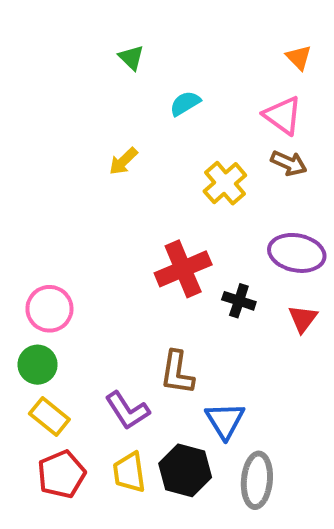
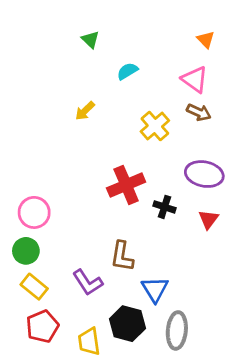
yellow trapezoid: (129, 472) -> (89, 341), moved

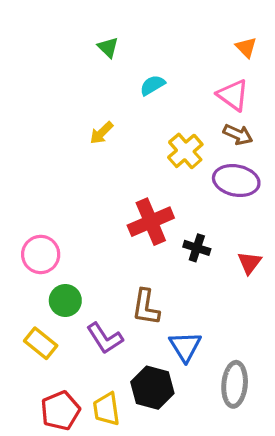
purple ellipse: (204, 174) -> (236, 181), moved
green circle: (26, 251) -> (65, 301), moved
red pentagon: (42, 326) -> (60, 411), moved
gray ellipse: (177, 330) -> (235, 384), moved

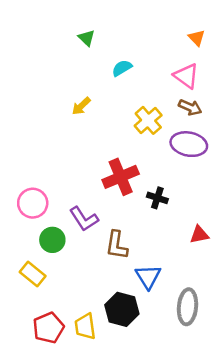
red triangle: (249, 263) -> (199, 235), moved, turned 42
purple L-shape: (105, 338) -> (84, 219), moved

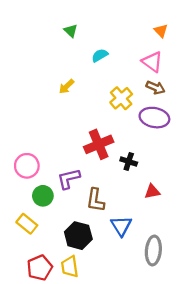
purple L-shape: (84, 219) -> (69, 179), turned 110
red triangle: (199, 235) -> (152, 192), moved
black hexagon: (122, 309) -> (78, 236), moved

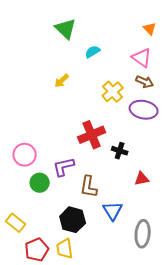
green triangle: (71, 31) -> (66, 29), size x1.6
yellow rectangle: (27, 224) -> (16, 223), moved

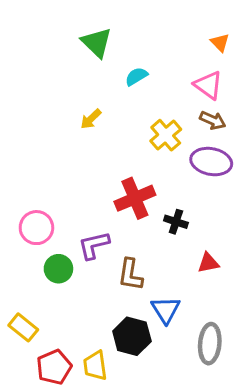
black hexagon: (73, 220) -> (132, 336), moved

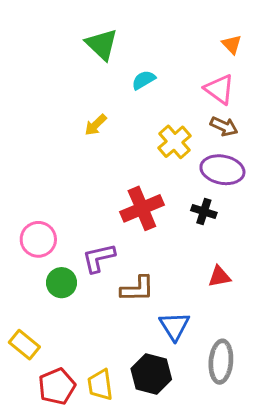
black cross: (176, 222) -> (204, 211), moved
brown L-shape: (130, 275) -> (137, 289), turned -100
black hexagon: (132, 336) -> (151, 374), moved

